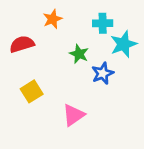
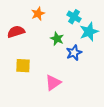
cyan cross: (103, 23) -> (74, 17), turned 32
yellow square: (32, 91) -> (23, 66), turned 35

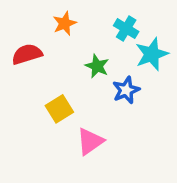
yellow square: (23, 66) -> (59, 109), moved, turned -35

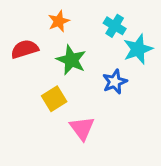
green star: (97, 66) -> (71, 60), moved, size x1.4
pink triangle: (90, 141) -> (82, 128), turned -32

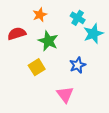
blue star: (115, 82) -> (78, 65), moved
pink triangle: (82, 128) -> (65, 94), moved

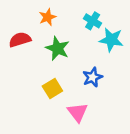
cyan star: (93, 34) -> (111, 40), turned 30
yellow square: (37, 67) -> (52, 89), moved

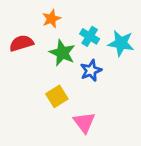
cyan cross: (93, 21) -> (90, 36), moved
blue star: (93, 77) -> (91, 71), moved

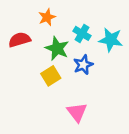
yellow square: (57, 96) -> (51, 76), moved

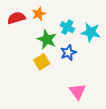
red semicircle: (19, 40) -> (16, 18), moved
pink triangle: (77, 112) -> (77, 91), moved

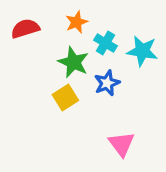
orange star: (39, 14) -> (77, 22), moved

